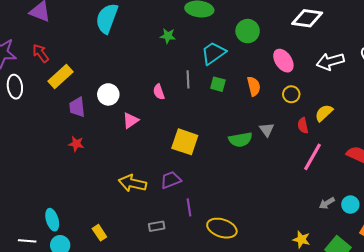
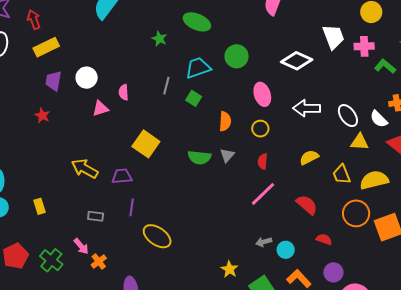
orange semicircle: (254, 86) -> (225, 121), moved
pink semicircle: (159, 92) -> (124, 92), moved
yellow semicircle: (324, 113) -> (309, 157), moved

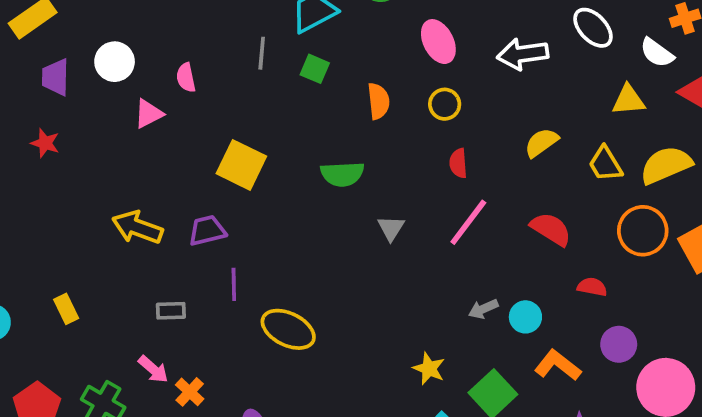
white ellipse: (348, 116) -> (593, 28), moved
gray triangle: (227, 155) -> (391, 228), moved

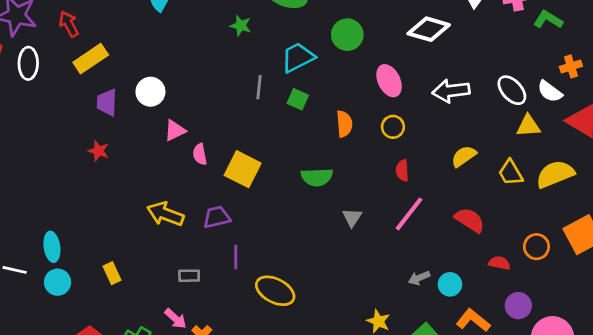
white ellipse: (593, 28) -> (512, 90), moved
pink semicircle: (186, 78) -> (200, 154), moved
orange circle: (643, 231) -> (537, 247), moved, size x0.7

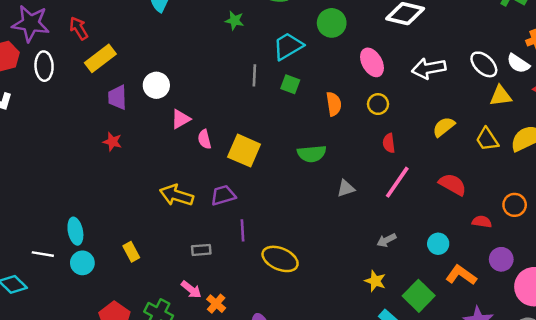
gray triangle: (352, 218) -> (346, 188), turned 42
gray arrow: (419, 278) -> (386, 240), moved

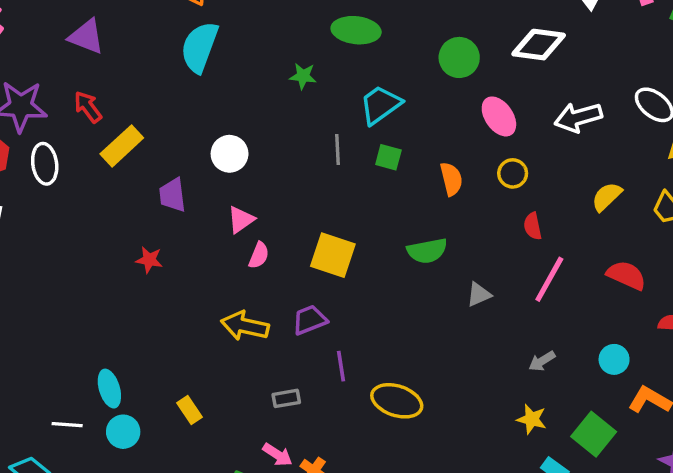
green circle: (332, 23) -> (459, 57), moved
white circle: (156, 85) -> (230, 154), moved
purple trapezoid: (117, 97) -> (172, 195), moved
pink semicircle: (204, 139) -> (259, 255), moved, turned -138

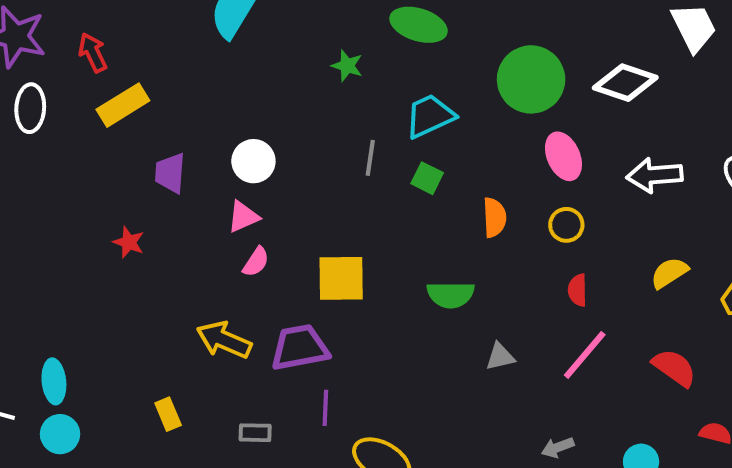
green circle: (459, 57) -> (531, 79), size x1.4
white circle: (230, 154) -> (253, 161), moved
yellow square: (333, 255) -> (341, 278), turned -30
purple trapezoid: (310, 320) -> (300, 348), size x1.4
yellow rectangle: (189, 410) -> (168, 414), moved

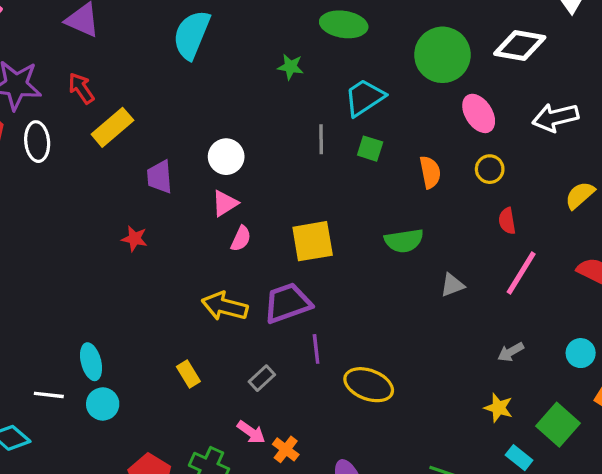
gray rectangle: (255, 433) -> (262, 378), turned -35

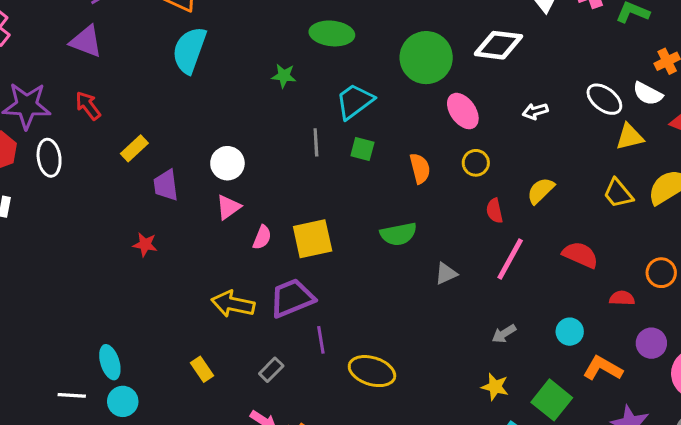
white arrow: (555, 117) -> (535, 111), size x0.6
yellow rectangle: (112, 127) -> (134, 148), moved, size x0.7
yellow semicircle: (580, 195) -> (541, 191), moved
pink semicircle: (241, 239) -> (262, 237), moved

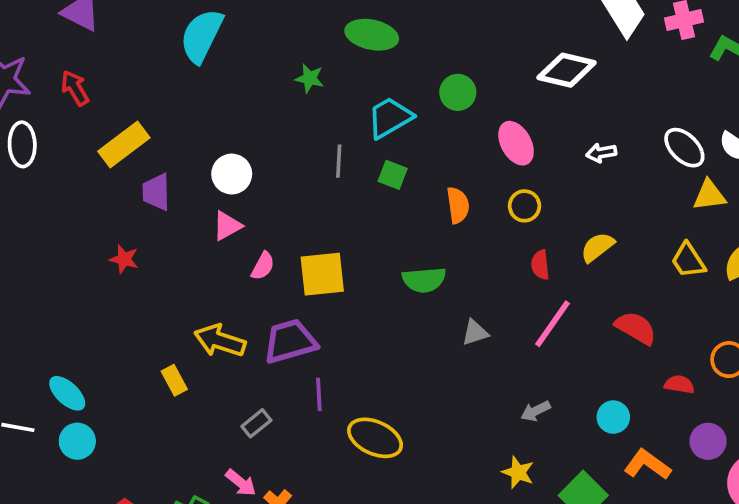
green circle: (426, 58) -> (458, 92), moved, size x0.6
yellow rectangle: (134, 148) -> (124, 144), size x1.5
cyan ellipse: (110, 362) -> (67, 393), turned -36
yellow rectangle: (202, 369) -> (174, 380), moved

